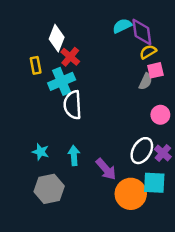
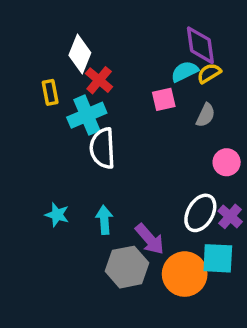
cyan semicircle: (122, 26) -> (185, 71), moved
pink square: (155, 70) -> (164, 99), moved
gray hexagon: (49, 189) -> (127, 267), moved

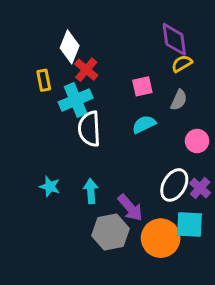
cyan semicircle: (185, 71) -> (144, 124), moved

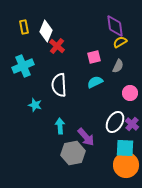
yellow rectangle: (44, 80) -> (24, 27), moved
cyan cross: (76, 100) -> (23, 66), moved
cyan star: (50, 187) -> (35, 105), moved
orange circle: (161, 238) -> (126, 165), moved

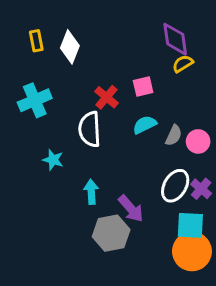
red cross: (57, 46) -> (106, 97), moved
gray semicircle: (118, 66) -> (174, 135), moved

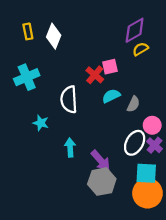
purple diamond: (175, 39) -> (135, 30), turned 68
red cross: (106, 97) -> (95, 75), moved
pink circle: (198, 141) -> (152, 125), moved
gray hexagon: (111, 233) -> (102, 182), moved

